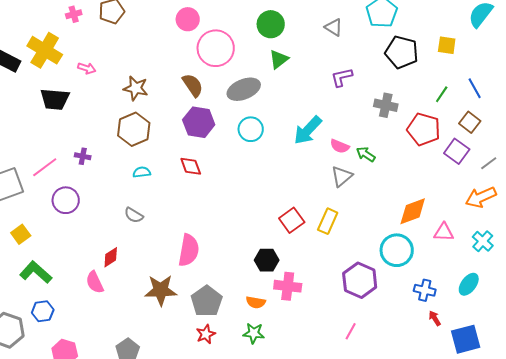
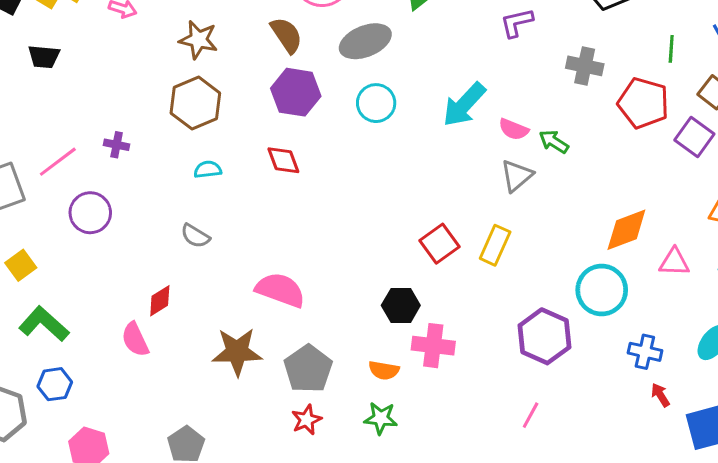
green line: (442, 94) -> (671, 49), turned -30
black trapezoid: (55, 99) -> (44, 57), moved, size x0.7
pink semicircle: (189, 250) -> (280, 290), turned -80

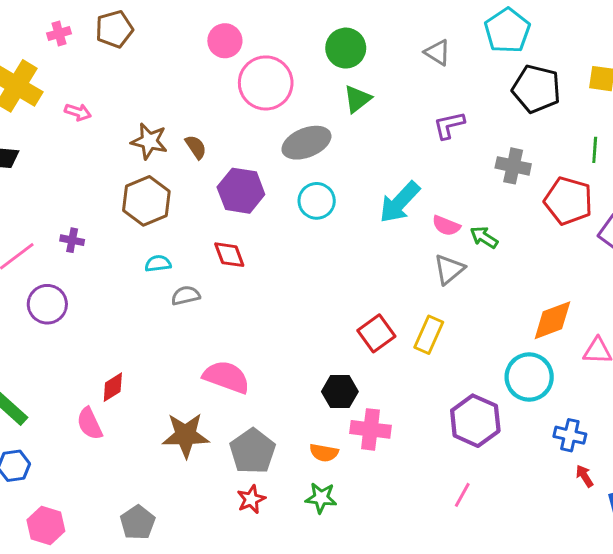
brown semicircle: (286, 35) -> (196, 147), moved, size x0.7
gray semicircle: (195, 236) -> (186, 295), moved, turned 136

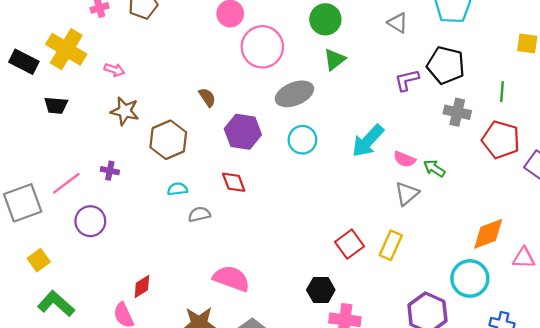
black pentagon: (536, 89) -> (446, 65), moved
brown star: (149, 141) -> (125, 111), moved
green line: (595, 150) -> (502, 92), moved

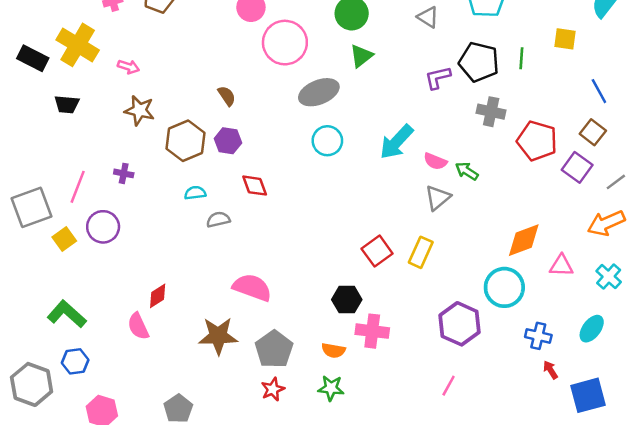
green line: (502, 92) -> (521, 58), moved
purple hexagon: (243, 132) -> (228, 141), moved, size x0.7
pink line: (66, 183) -> (78, 187), turned -32
yellow square: (39, 260) -> (64, 239), moved

